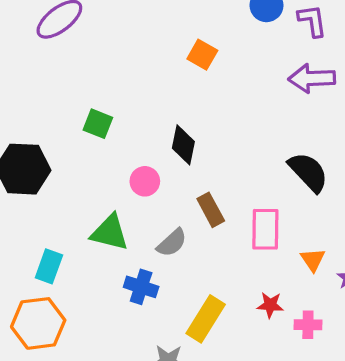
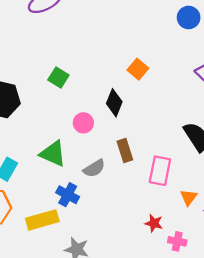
orange square: (202, 55) -> (138, 69), moved
yellow rectangle: (206, 319) -> (42, 220), moved, turned 32

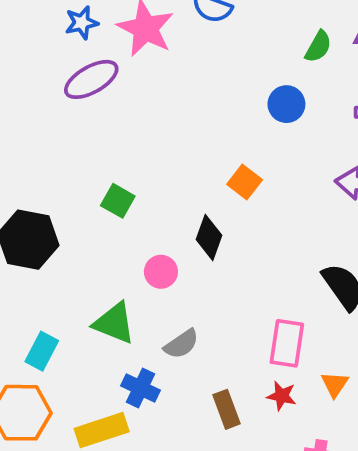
blue circle: (189, 17) -> (286, 104), moved
brown rectangle: (125, 151) -> (227, 409), moved
red star: (154, 223) -> (282, 396), moved

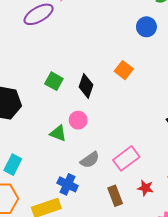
black diamond: (209, 237) -> (86, 86), moved
green triangle: (114, 323) -> (58, 133), moved, size x0.7
pink rectangle: (287, 343) -> (126, 158), moved, turned 45

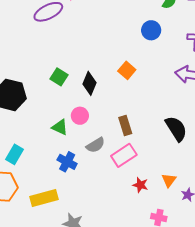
gray semicircle: (90, 160) -> (96, 145), moved
blue cross: (68, 184) -> (67, 162), moved
brown rectangle: (115, 196) -> (125, 125), moved

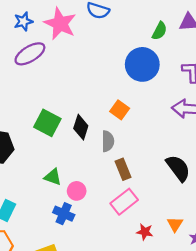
blue circle: (151, 30) -> (142, 64), size x1.6
green square: (59, 77) -> (47, 123), size x1.4
pink circle: (80, 116) -> (77, 191), moved
gray semicircle: (96, 145) -> (108, 141), moved, turned -54

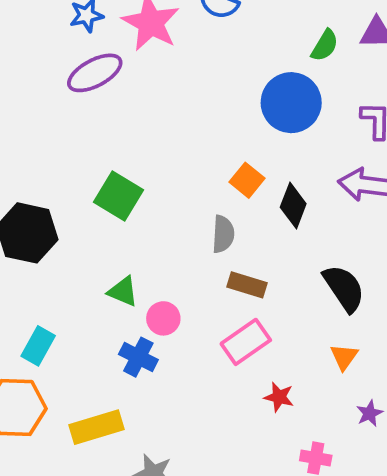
black diamond: (81, 127) -> (293, 206), moved
brown rectangle: (123, 169) -> (247, 285), turned -54
orange triangle: (175, 224) -> (344, 357), moved

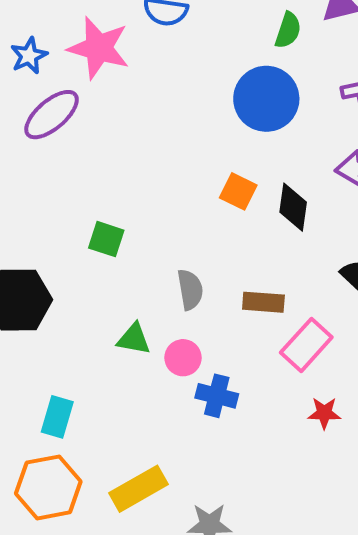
green square: (119, 196) -> (106, 239), size x0.7
gray semicircle: (223, 234) -> (190, 290), moved
pink rectangle: (246, 342) -> (306, 345), moved
blue cross: (138, 357) -> (217, 396), moved

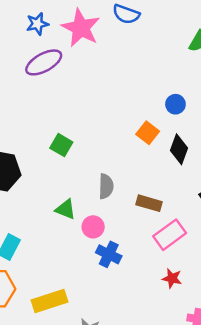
blue circle: (266, 99) -> (175, 104), moved, size x0.5

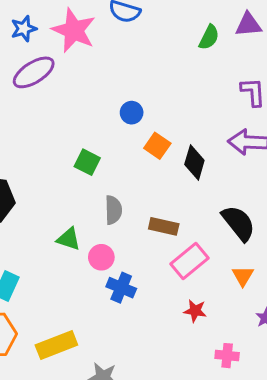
blue circle: (175, 104) -> (132, 113), moved
green square: (61, 145) -> (87, 162), moved

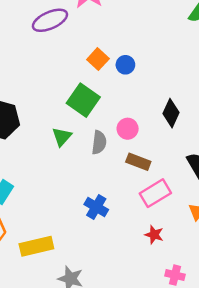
orange square: (157, 146) -> (98, 59), moved
green square: (87, 162) -> (83, 100), size x1.5
green triangle: (69, 239) -> (62, 137), moved, turned 45
pink circle: (101, 257) -> (128, 129), moved

